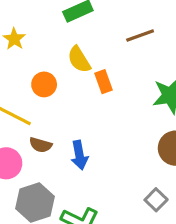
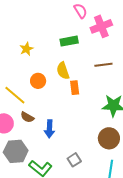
gray square: (156, 200) -> (74, 160), moved

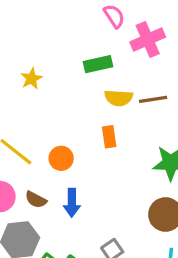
yellow semicircle: (63, 71) -> (119, 98), moved, turned -66
orange circle: (38, 81) -> (61, 158), moved
brown semicircle: (27, 117) -> (36, 200), moved

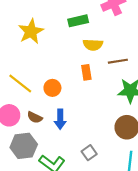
yellow star: (31, 79) -> (31, 31), size x1.6
brown line: (153, 99) -> (118, 61), moved

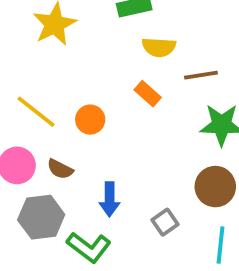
orange rectangle: (86, 72) -> (148, 94), turned -40
blue arrow: (60, 119) -> (110, 199), moved
gray square: (89, 153) -> (165, 222), moved

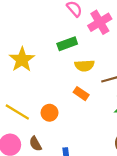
brown semicircle: (60, 169) -> (35, 144), turned 40

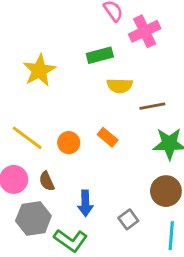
orange rectangle: (81, 94) -> (108, 137), moved

